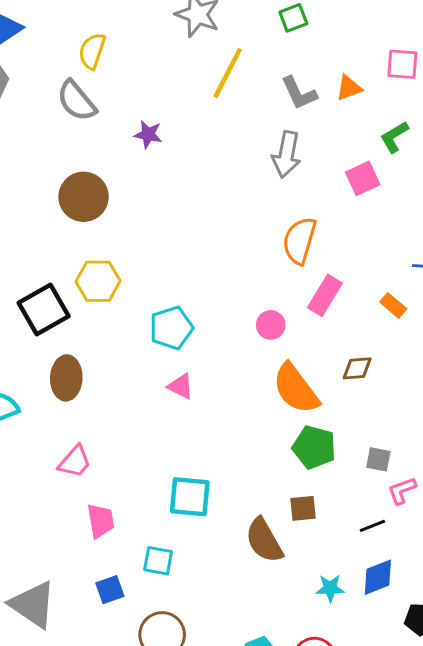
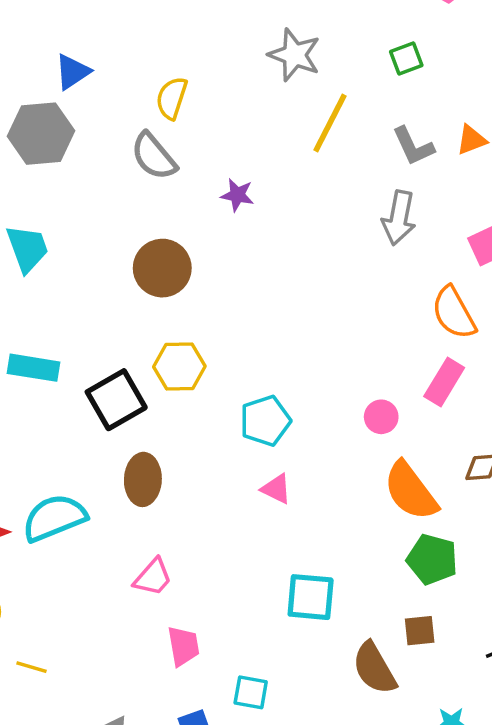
orange semicircle: (300, 241) -> (454, 313), moved, turned -45
cyan square: (190, 497) -> (311, 597), moved

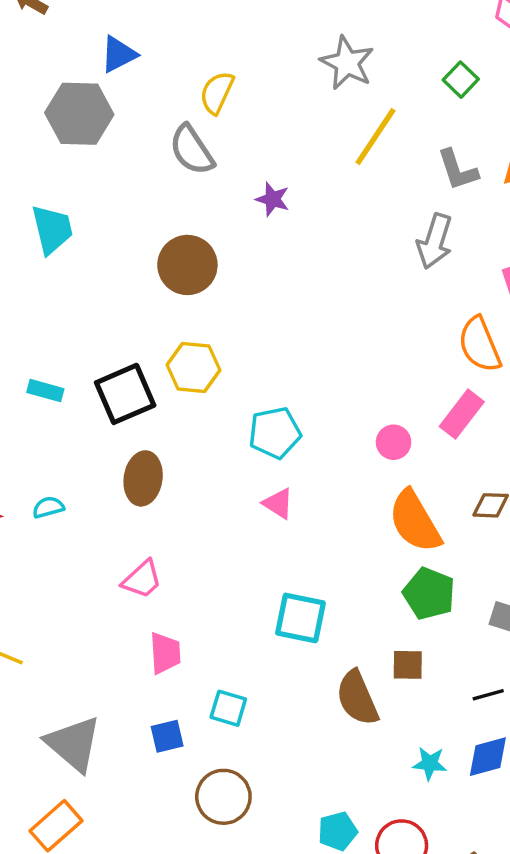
green square: (406, 59) -> (461, 80), turned -32
cyan rectangle: (33, 368) -> (45, 391), moved, size x0.7
cyan semicircle: (54, 518) -> (48, 507), size x0.5

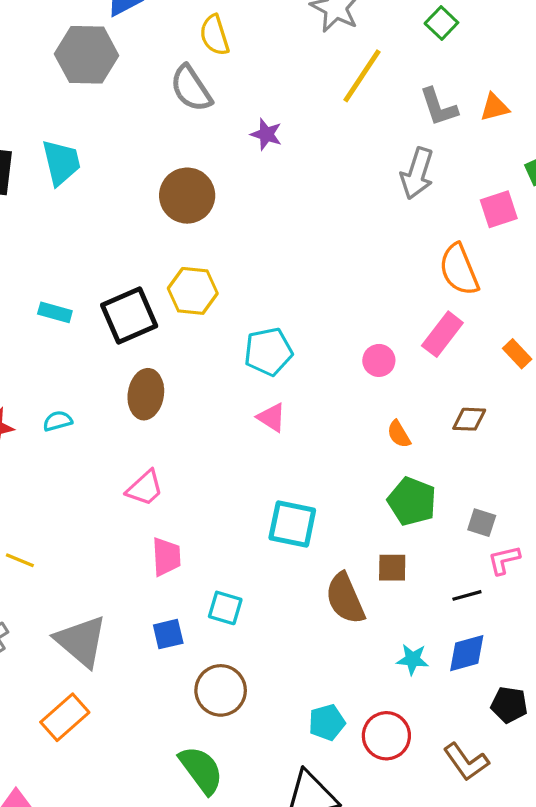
yellow semicircle: (217, 93) -> (214, 35), turned -42
orange semicircle: (415, 521) -> (399, 434), size x0.5

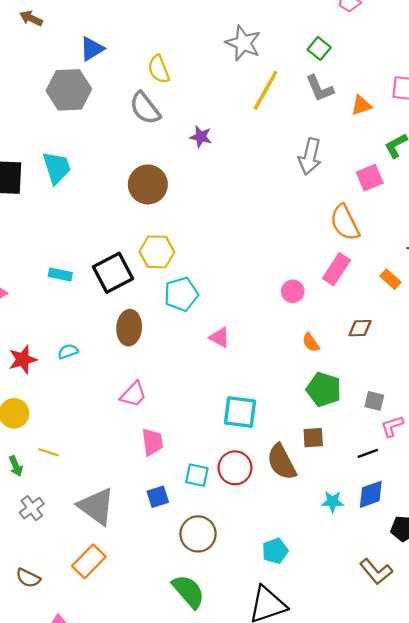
gray L-shape: (439, 107) -> (320, 88), moved
cyan pentagon: (268, 352) -> (181, 294), moved
red circle: (386, 736) -> (235, 468), moved

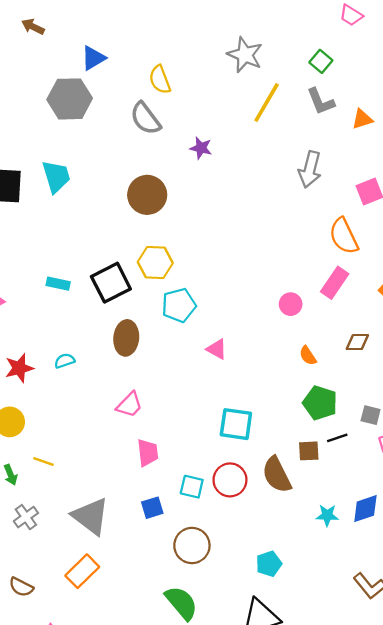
black line: (368, 453) -> (337, 438), moved

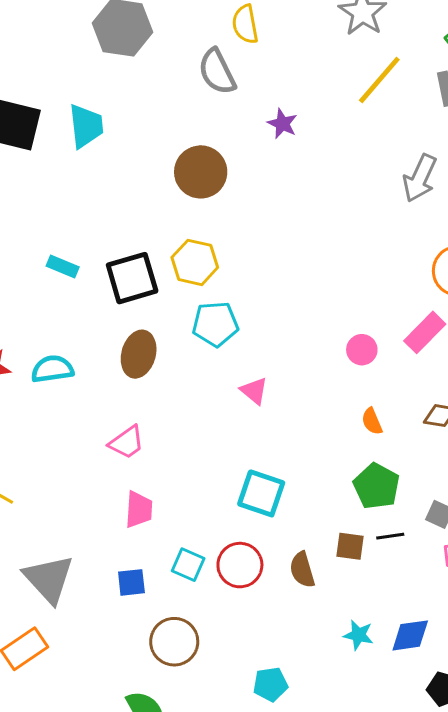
cyan semicircle: (65, 361) -> (52, 369), size x1.5
brown semicircle: (277, 475) -> (302, 570), size x0.7

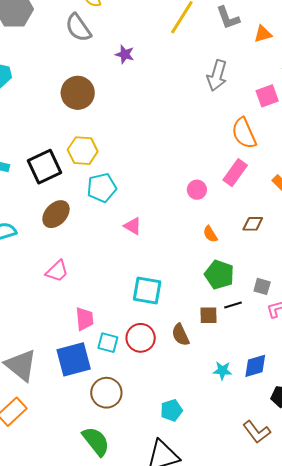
brown ellipse: (139, 354) -> (56, 214), turned 36
pink trapezoid: (139, 509) -> (85, 319), moved
blue square: (131, 582) -> (74, 359), size x1.8

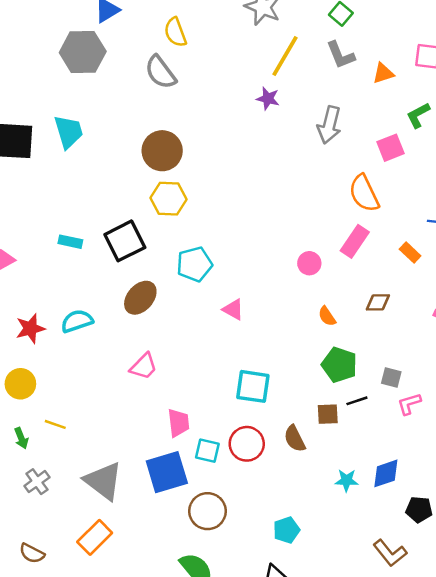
purple star: (125, 54) -> (268, 98), moved
yellow hexagon: (83, 151) -> (168, 199), moved

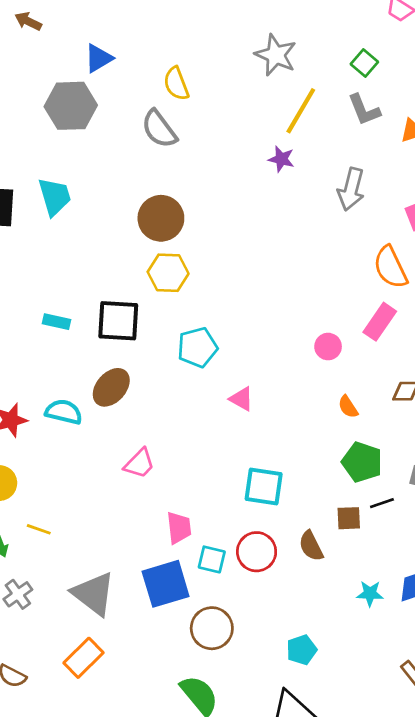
black square: (125, 241) -> (118, 321), turned 30
brown ellipse: (140, 298) -> (111, 387), moved
cyan semicircle: (77, 321) -> (64, 412), turned 32

